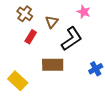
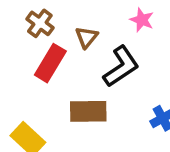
red rectangle: (31, 37) -> (50, 63), size x1.5

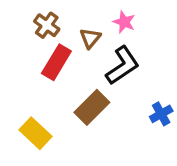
pink star: (142, 20) -> (124, 22), moved
brown rectangle: (88, 111) -> (92, 107), turned -44

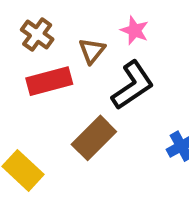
red rectangle: (56, 62) -> (49, 81), turned 44

